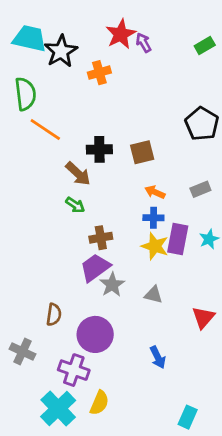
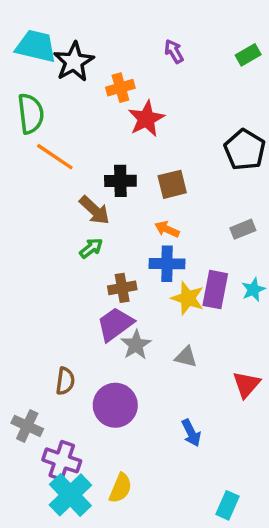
red star: (121, 34) -> (146, 119), moved
orange arrow: (155, 192) -> (167, 229), moved
green arrow: (75, 205) -> (91, 248), turned -72
blue cross: (153, 218) -> (167, 264), moved, size x1.4
purple cross: (74, 370) -> (62, 460), moved

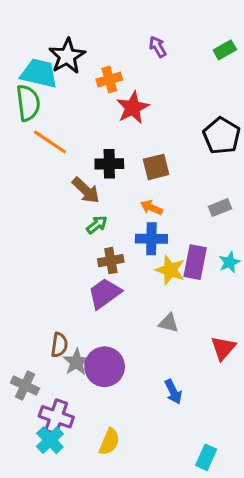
cyan trapezoid: (36, 46) -> (39, 73), moved
green arrow: (91, 248) -> (97, 225), moved
gray star: (136, 345) -> (76, 362), moved
cyan cross: (70, 495) -> (50, 440), moved, size x0.7

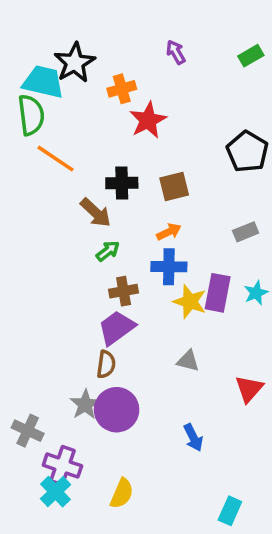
orange arrow: (151, 208) -> (169, 232), turned 130
brown semicircle: (59, 345) -> (106, 364), moved

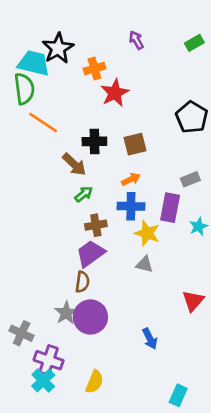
purple rectangle: (218, 293) -> (170, 208), moved
gray triangle: (188, 361) -> (144, 264), moved

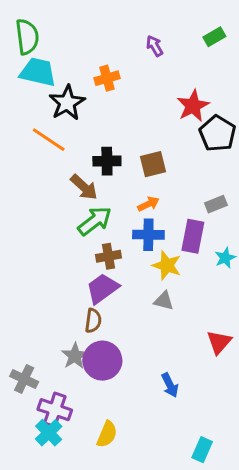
green rectangle: (194, 43) -> (214, 37), moved
black star: (58, 48) -> (67, 103), moved
green semicircle: (24, 89) -> (27, 37), moved
red star: (115, 93) -> (193, 106), moved
green arrow: (84, 194) -> (95, 221), size x1.6

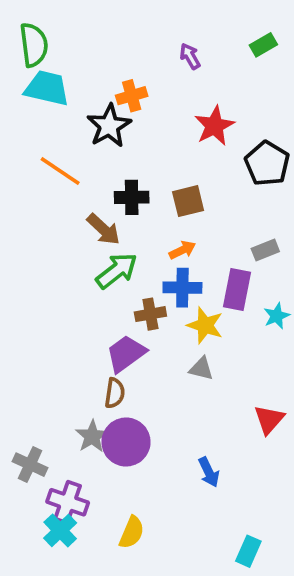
black star: (67, 103) -> (109, 126), moved
red star: (193, 106) -> (214, 126), moved
brown cross: (109, 256) -> (150, 314), moved

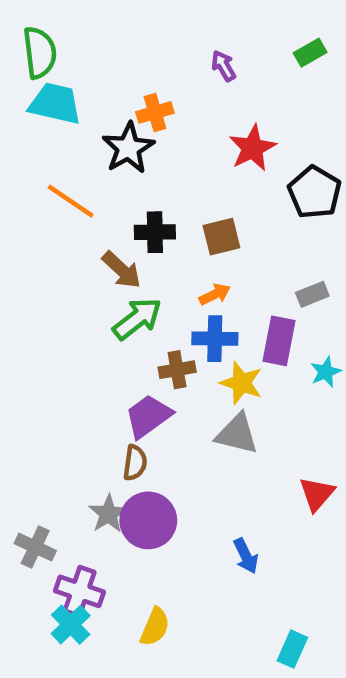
gray triangle: (201, 369) -> (237, 434), size x1.5

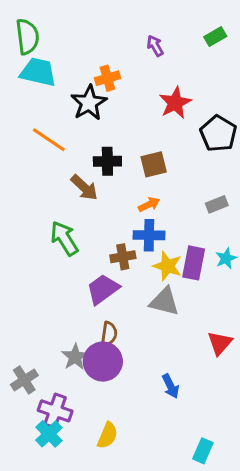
green arrow: (137, 319) -> (64, 238), moved, turned -84
purple rectangle: (279, 341) -> (194, 263), moved
brown semicircle: (135, 463) -> (109, 334), moved
gray cross: (35, 547) -> (24, 380), turned 32

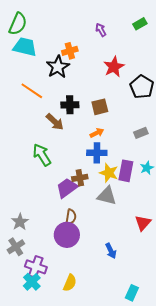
green semicircle: (27, 37) -> (18, 24), turned 30
brown cross: (123, 257) -> (80, 178), moved
gray star: (75, 357) -> (20, 222), moved

